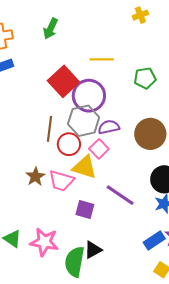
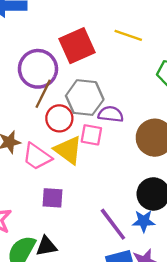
purple circle: (89, 96) -> (38, 69), moved
pink square: (99, 149) -> (91, 135), turned 36
purple line: (120, 195) -> (113, 224), moved
purple square: (85, 210) -> (53, 198), turned -30

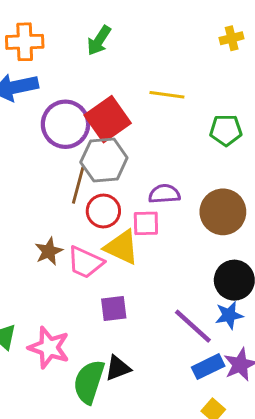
purple circle: (38, 69) -> (65, 124), moved
gray hexagon: (85, 98) -> (104, 160), moved

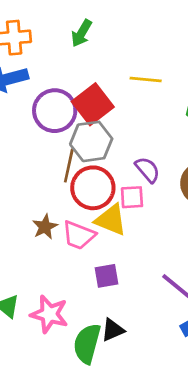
purple semicircle: (164, 194) -> (147, 170), turned 56
red circle: (103, 211) -> (93, 188), size x1.4

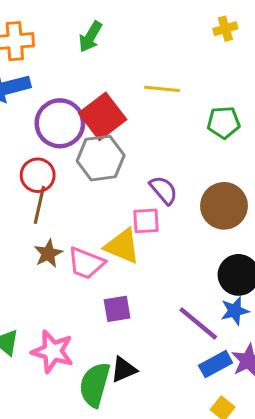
brown line: (69, 165) -> (39, 205), moved
red circle: (93, 188) -> (38, 175), moved, size x0.7

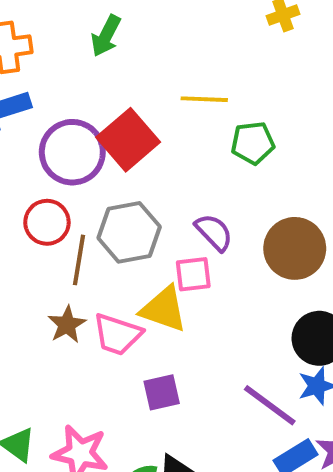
green pentagon: (224, 123) -> (253, 143), moved
gray hexagon: (101, 158) -> (129, 232), moved
brown line: (39, 205) -> (79, 260), moved

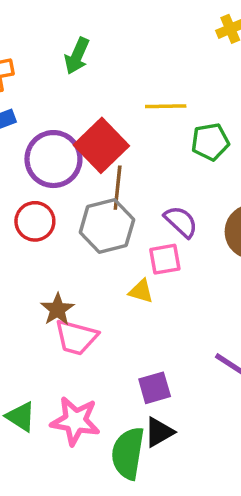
brown line: (79, 260) -> (118, 188), moved
yellow triangle: (164, 309) -> (141, 291), size x0.6
pink trapezoid: (117, 334) -> (76, 337), moved
purple square: (162, 392) -> (155, 388), moved

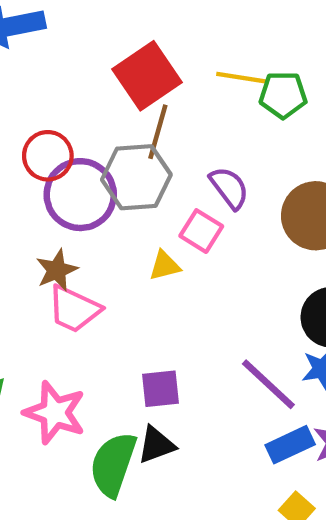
yellow line: (166, 106) -> (242, 78), moved
purple circle: (53, 159) -> (80, 195), moved
pink square: (165, 259) -> (201, 231), turned 32
yellow triangle: (141, 291) -> (165, 266), turned -40

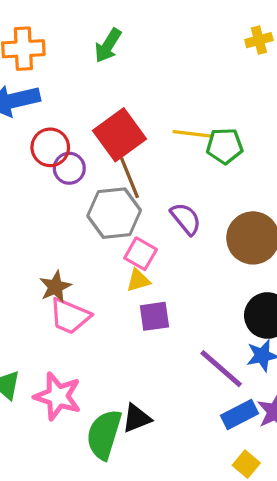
brown line: (158, 132) -> (129, 178), turned -36
red circle: (48, 156) -> (50, 147), moved
purple circle: (80, 195) -> (69, 168), moved, size x0.6
pink square: (201, 231) -> (141, 254), moved
purple square: (160, 389) -> (154, 316), moved

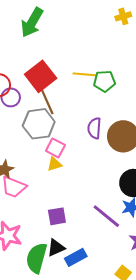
green arrow: (108, 46) -> (32, 22), size x1.4
purple semicircle: (186, 219) -> (94, 128), moved, turned -135
purple square: (154, 316) -> (57, 216), moved
blue rectangle: (239, 415) -> (76, 257), moved

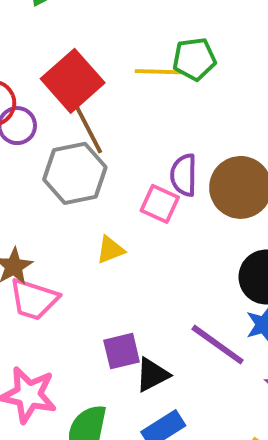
green pentagon: (104, 81) -> (194, 59), moved
pink square: (55, 148) -> (160, 204), moved
black triangle: (56, 248) -> (152, 375), moved

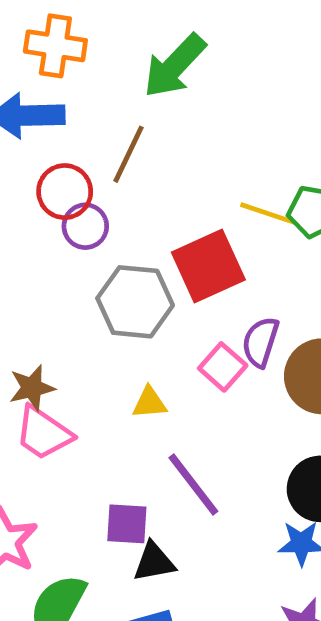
red square: (73, 81) -> (208, 266), moved
brown line: (89, 130) -> (129, 154), moved, turned 36
purple line: (218, 345) -> (193, 485), moved

